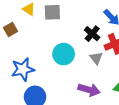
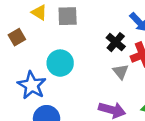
cyan circle: (64, 54) -> (60, 63), moved
blue star: (23, 69) -> (32, 85), turned -30

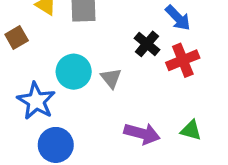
gray triangle: (121, 72) -> (111, 78), moved

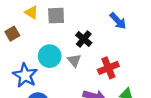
black cross: (147, 44) -> (84, 39), moved
red cross: (183, 60) -> (108, 68), moved

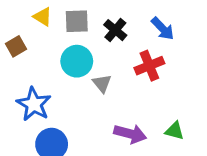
black cross: (84, 39) -> (115, 30), moved
cyan circle: (50, 56) -> (77, 61), moved
red cross: (108, 68) -> (149, 66), moved

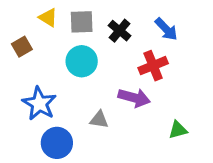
gray triangle: (102, 83) -> (99, 120), moved, turned -42
green triangle: (175, 131) -> (178, 130), turned -30
purple arrow: (130, 134) -> (134, 98), moved

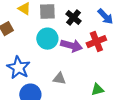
purple arrow: (134, 98) -> (71, 46), moved
green triangle: (178, 130) -> (97, 90), moved

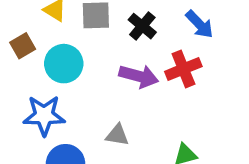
cyan circle: (47, 39) -> (64, 64), moved
blue star: (18, 68) -> (44, 115), turned -30

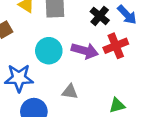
black cross: (142, 26) -> (100, 16), moved
cyan circle: (64, 64) -> (49, 51), moved

